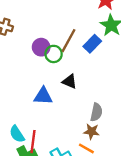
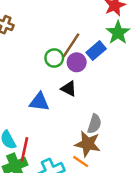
purple circle: (41, 47) -> (77, 62), moved
brown star: (92, 132) -> (88, 144), size x1.5

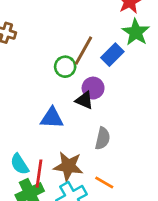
purple circle: (77, 62) -> (93, 88), moved
gray semicircle: (94, 124) -> (103, 138), moved
brown star: (88, 144) -> (68, 166), moved

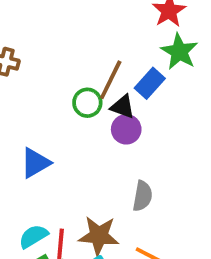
black triangle: (84, 100) -> (123, 107), moved
blue triangle: (52, 118) -> (35, 163), moved, turned -30
cyan semicircle: (20, 164) -> (33, 236), turned 95

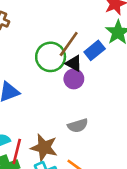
green circle: (87, 103) -> (51, 57), size x1.5
gray semicircle: (143, 196) -> (78, 126), turned 54

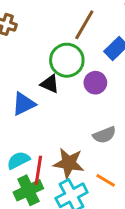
brown line: (69, 44) -> (84, 25), moved
black triangle: (74, 63) -> (50, 84), moved

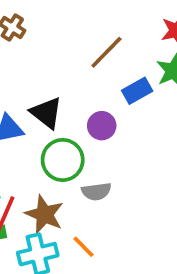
green circle: (67, 60) -> (63, 160), moved
black triangle: (50, 84) -> (46, 113), size x1.4

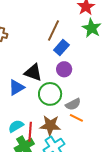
blue rectangle: (137, 91) -> (61, 47), moved
orange line: (83, 247) -> (76, 118), moved

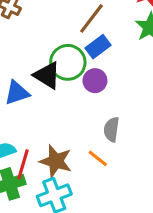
green circle: (50, 94) -> (68, 62), moved
gray semicircle: (73, 104) -> (111, 129), moved, turned 112

